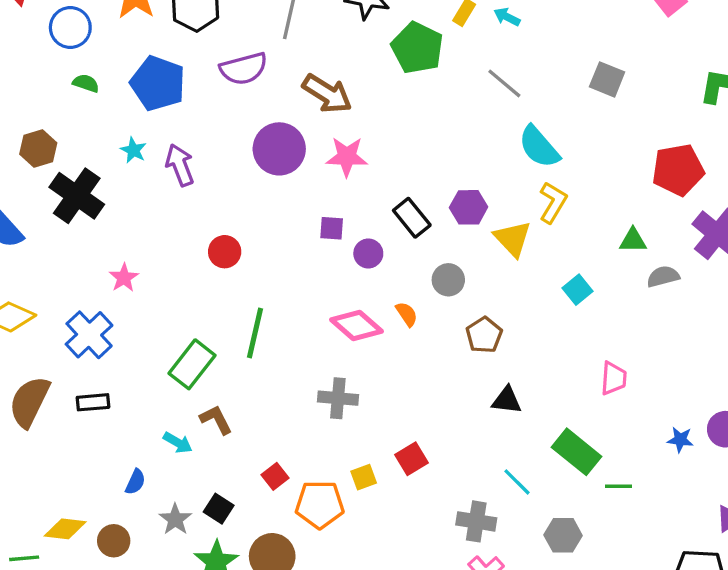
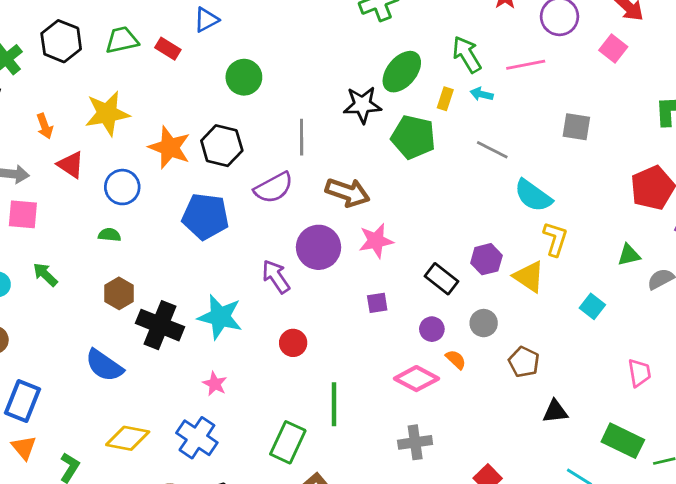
green semicircle: (86, 83) -> (110, 235), moved
cyan star: (133, 150) -> (220, 317), moved, size x2.0
purple arrow: (180, 165) -> (276, 277), moved
purple circle: (368, 253) -> (432, 329), moved

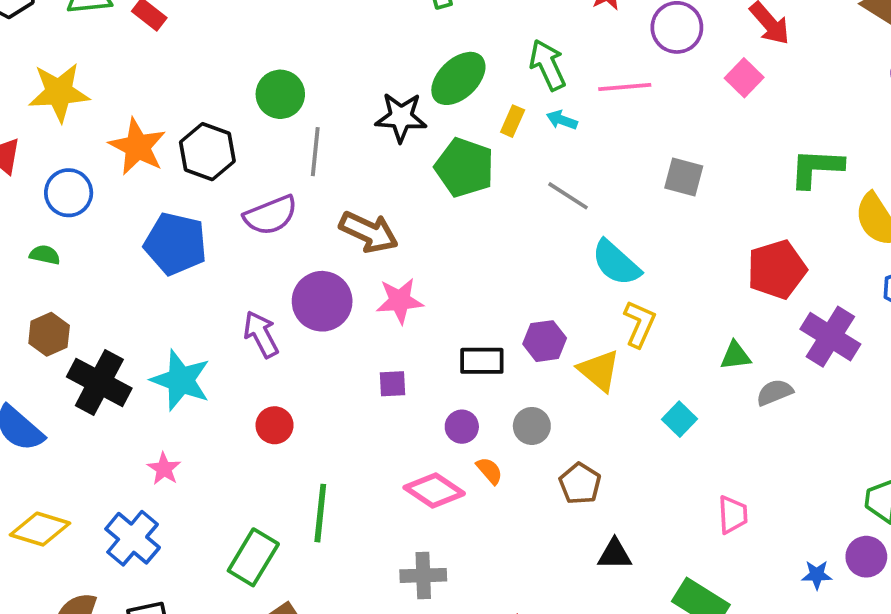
green circle: (244, 77) -> (280, 94), moved
black rectangle: (442, 279) -> (482, 361), turned -44

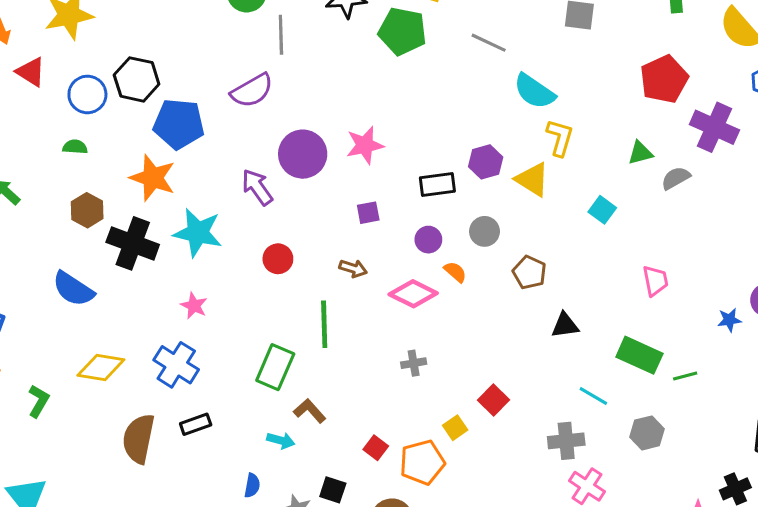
orange star: (137, 147) -> (153, 178), moved
black hexagon: (207, 152) -> (137, 79), moved
brown arrow: (369, 232) -> (353, 268), moved, size x0.6
gray cross: (423, 575) -> (414, 363), size x0.7

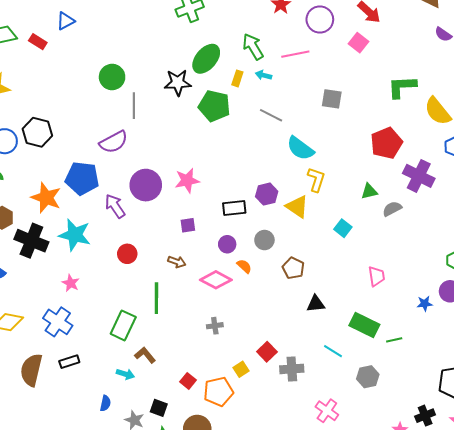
blue pentagon: (179, 124) -> (82, 178), moved
gray cross: (566, 441) -> (292, 369), moved

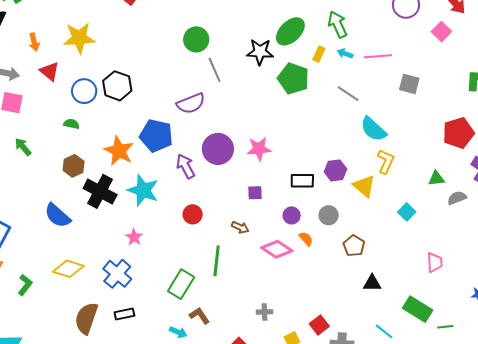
pink line: (295, 54) -> (378, 56), moved
gray line: (134, 106) -> (215, 70), turned -30
gray cross: (215, 326) -> (265, 312), moved

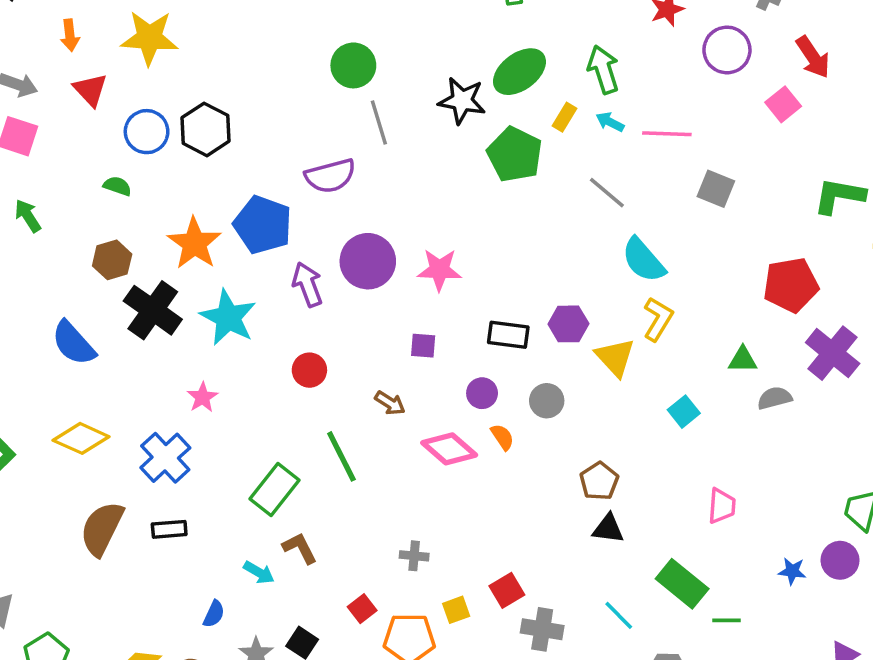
brown pentagon: (354, 246) -> (599, 481), moved
green line: (217, 261) -> (341, 456), turned -40

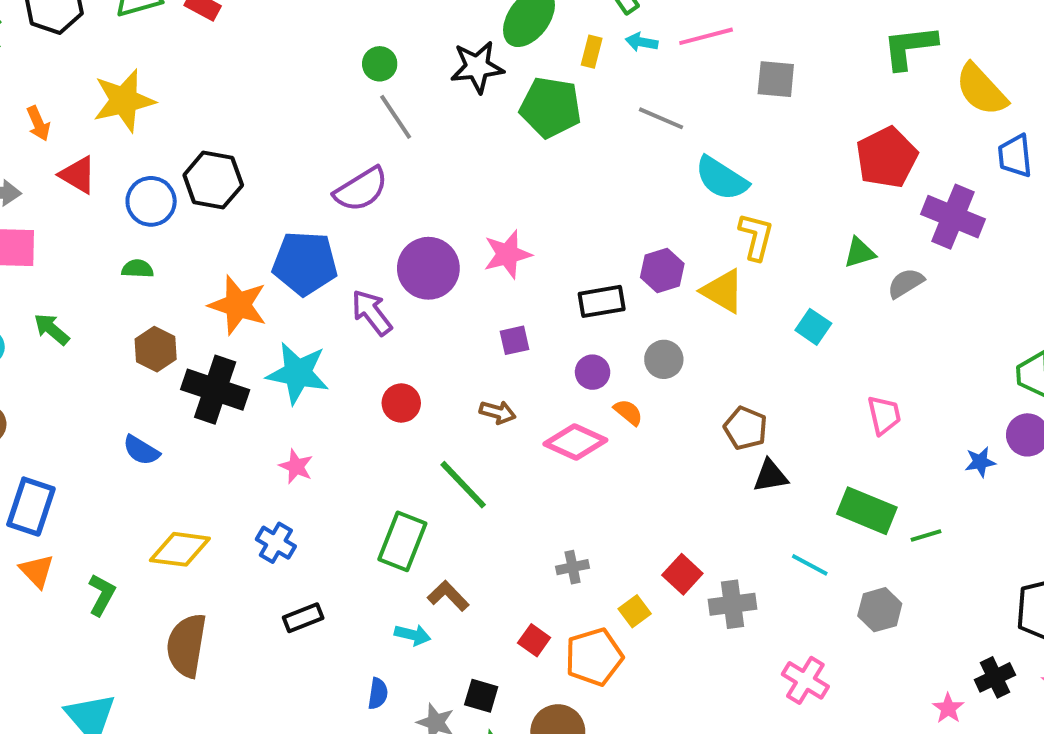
green circle: (353, 65) -> (380, 64), moved, size x0.7
blue semicircle: (73, 343) -> (141, 450), size x0.7
blue cross: (165, 458) -> (276, 543), size x0.7
brown semicircle: (102, 529) -> (187, 645), moved

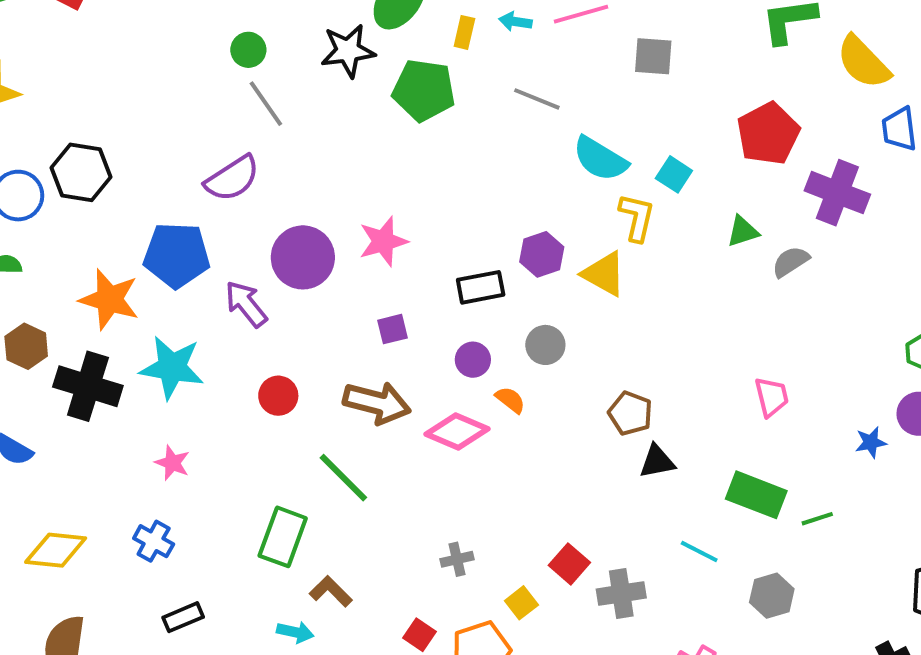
cyan square: (813, 327) -> (674, 174), moved
brown arrow: (498, 412) -> (377, 403), size x1.8

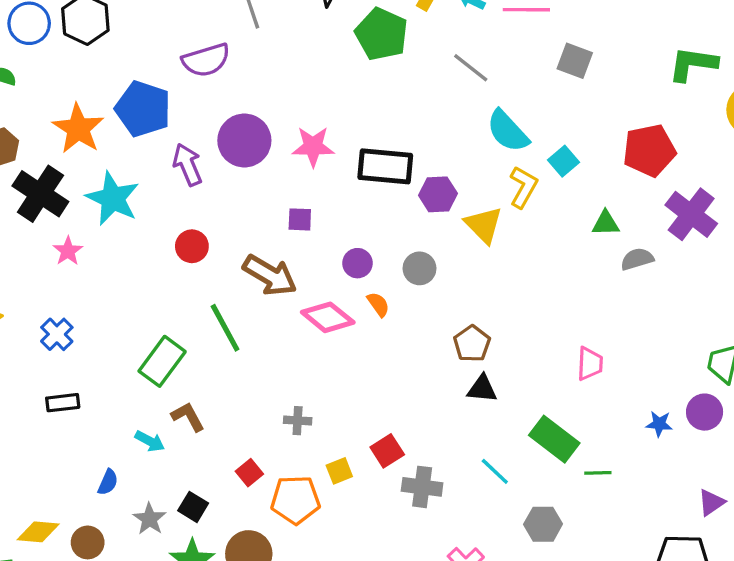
black rectangle: (481, 287) -> (385, 166), moved, size x1.4
pink star: (172, 463) -> (68, 251), moved

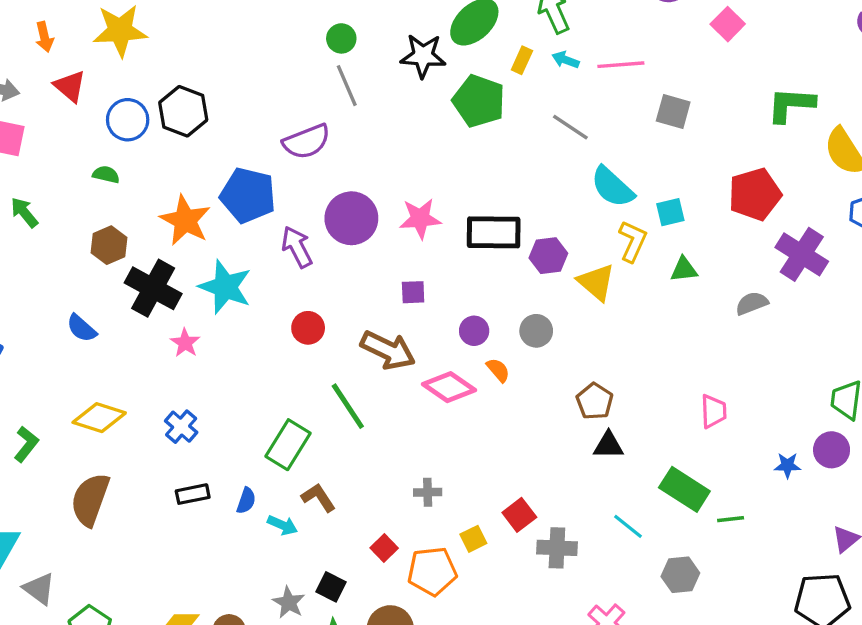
cyan square: (563, 161) -> (670, 212), turned 32
green triangle: (606, 223) -> (684, 270), moved
blue semicircle: (108, 482) -> (246, 501), moved

